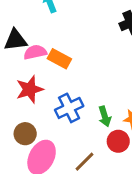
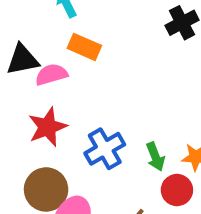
orange rectangle: (59, 59) -> (84, 47), moved
brown circle: (25, 134) -> (46, 189), size x1.4

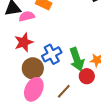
green arrow: (155, 157) -> (77, 59), size x1.6
brown circle: (46, 189) -> (33, 68), moved

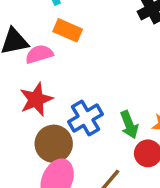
green arrow: (77, 59) -> (129, 125), size x0.7

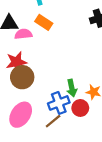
blue cross: (85, 118) -> (59, 103), moved
brown circle: (54, 144) -> (22, 77), moved

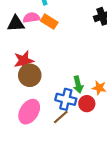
pink semicircle: (23, 34) -> (31, 18), moved
blue cross: (59, 103) -> (66, 99), turned 36

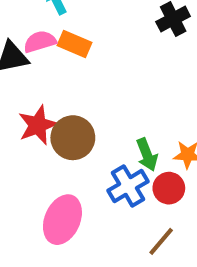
brown circle: (30, 75) -> (73, 138), moved
blue cross: (66, 99) -> (128, 186), turned -36
brown line: (61, 117) -> (161, 241), moved

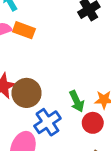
blue cross: (128, 186) -> (47, 122), moved

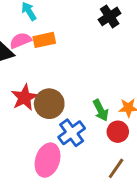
orange rectangle: (24, 30) -> (44, 40), turned -30

